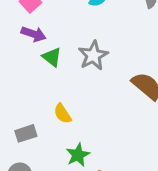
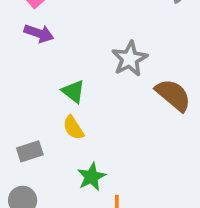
gray star: (93, 55) -> (130, 59), moved
green triangle: (52, 57) -> (73, 91), moved

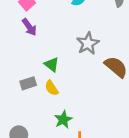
purple arrow: (39, 33) -> (29, 27), turned 36
gray rectangle: (30, 151) -> (28, 83), moved

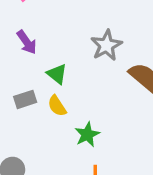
purple arrow: (29, 27) -> (27, 42), moved
green star: (63, 120) -> (87, 135), moved

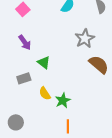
gray star: (106, 45) -> (85, 38), moved
yellow semicircle: (57, 106) -> (45, 93), moved

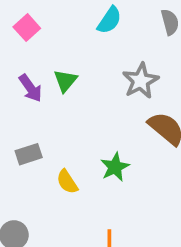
green triangle: (44, 62) -> (65, 81), moved, turned 32
green star: (63, 100) -> (115, 167), moved

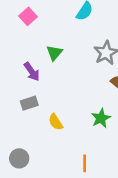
purple arrow: (30, 88) -> (32, 72), moved
green star: (115, 167) -> (101, 118), moved

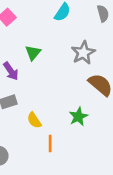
orange line: (85, 163) -> (50, 144), moved

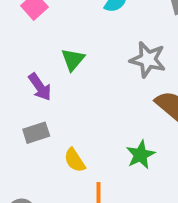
gray star: (83, 53) -> (148, 60), turned -30

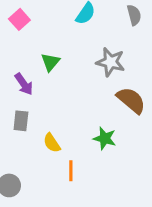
gray rectangle: (36, 133) -> (21, 121), turned -66
green star: (141, 155) -> (105, 138), turned -30

